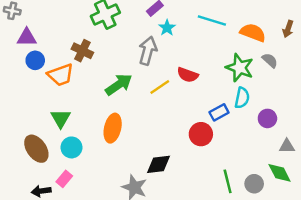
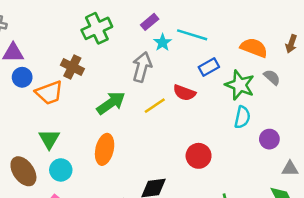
cyan line: (212, 20) -> (192, 35), moved
blue rectangle: (219, 112) -> (209, 67), moved

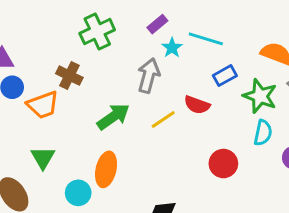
red circle: (199, 156) -> (223, 164), moved
cyan circle: (61, 170) -> (78, 193), moved

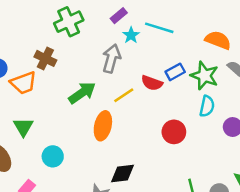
blue rectangle: (225, 76) -> (175, 72), moved
orange ellipse: (106, 169) -> (103, 126), moved

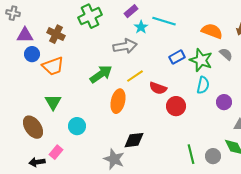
brown cross: (45, 58) -> (56, 34), moved
gray arrow: (111, 58) -> (125, 46), turned 65
red semicircle: (152, 83) -> (158, 88), moved

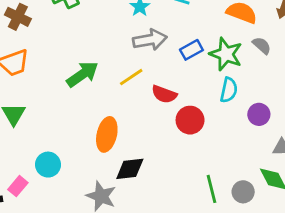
gray arrow: (125, 46) -> (150, 40), moved
orange ellipse: (118, 101) -> (107, 134), moved
cyan circle: (77, 126) -> (48, 165), moved

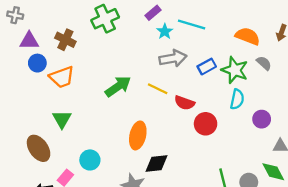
yellow line: (131, 77) -> (158, 89), turned 60

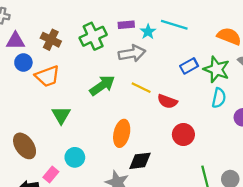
purple rectangle: (153, 13) -> (126, 25), moved, turned 35
green cross: (105, 19) -> (93, 36), moved
gray arrow: (173, 58) -> (132, 53), moved
green triangle: (62, 119) -> (61, 115), moved
red circle: (206, 124) -> (183, 135), moved

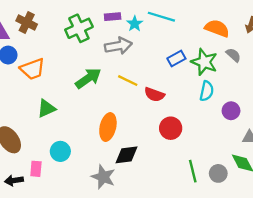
brown cross: (51, 40) -> (27, 23), moved
green triangle: (61, 115) -> (46, 108), turned 36
pink rectangle: (51, 174) -> (36, 169), turned -35

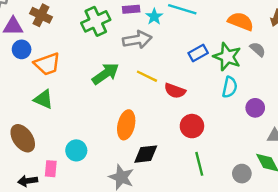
green triangle: (46, 108) -> (43, 99), moved, turned 48
green line: (193, 171) -> (199, 164), moved

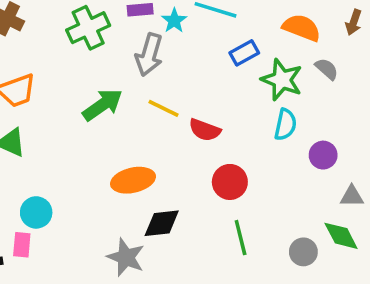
gray arrow: (137, 40) -> (149, 55), turned 116
blue rectangle: (198, 53) -> (244, 53), moved
orange ellipse: (126, 125) -> (133, 180), turned 64
cyan circle: (76, 150) -> (36, 212), moved

